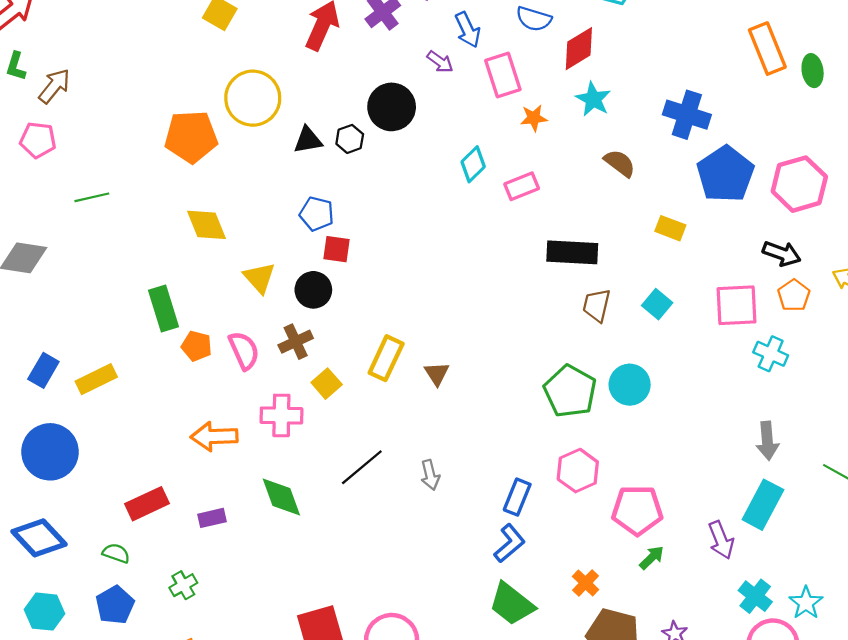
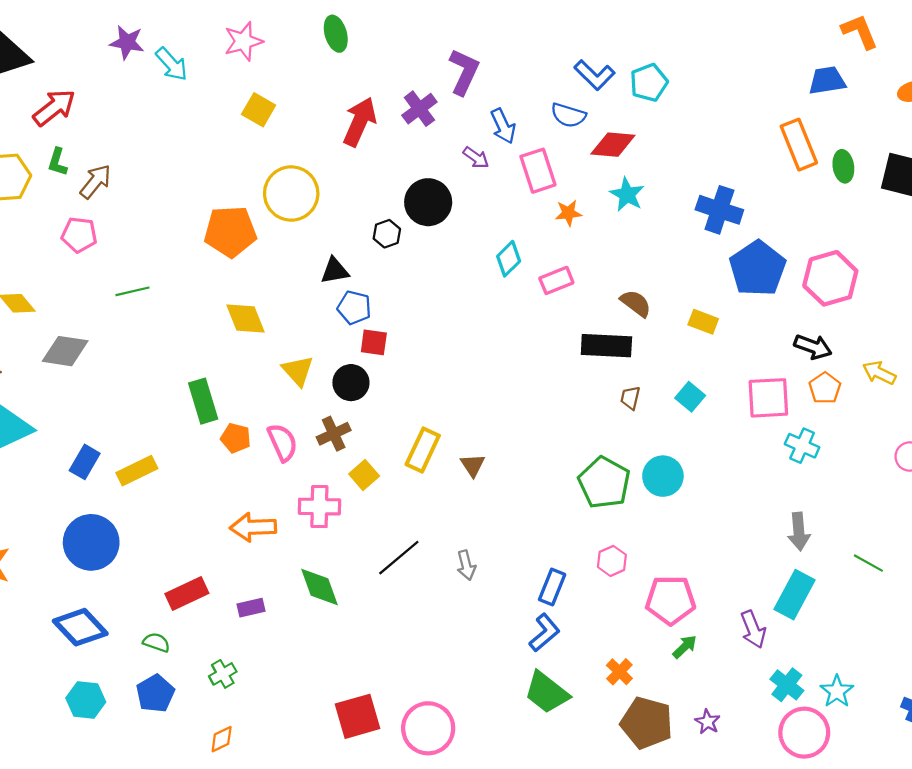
red diamond: (579, 49) -> (613, 145), turned 36
black triangle: (308, 140) -> (335, 271), moved
brown semicircle: (620, 163) -> (636, 303), moved
brown trapezoid: (597, 305) -> (630, 398), size x0.7
pink hexagon: (578, 471) -> (612, 561), size x0.7

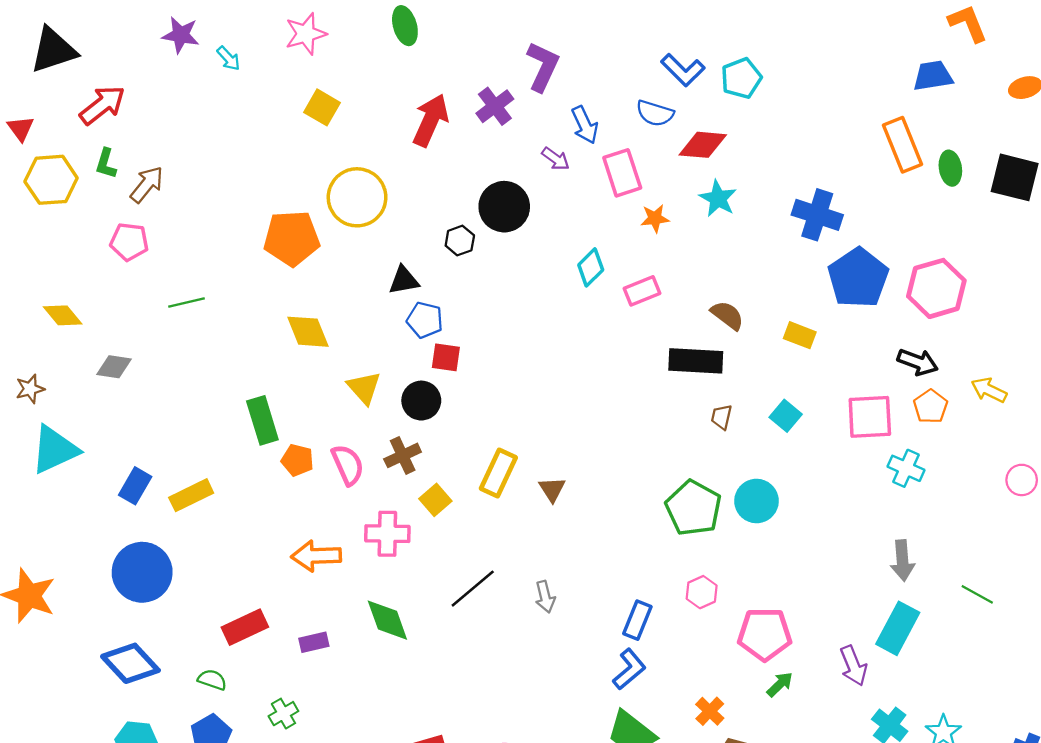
cyan arrow: (172, 64) -> (229, 58), size x0.7
gray diamond: (65, 351) -> (114, 367), size x0.7

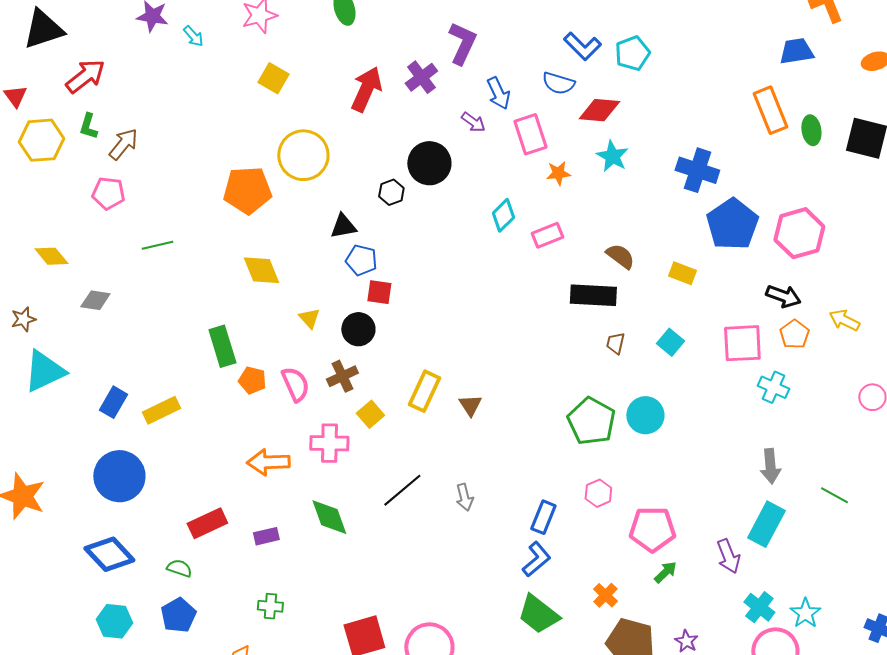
yellow triangle: (364, 388) -> (309, 318), size x0.7
green cross: (283, 714) -> (270, 606), moved, turned 35

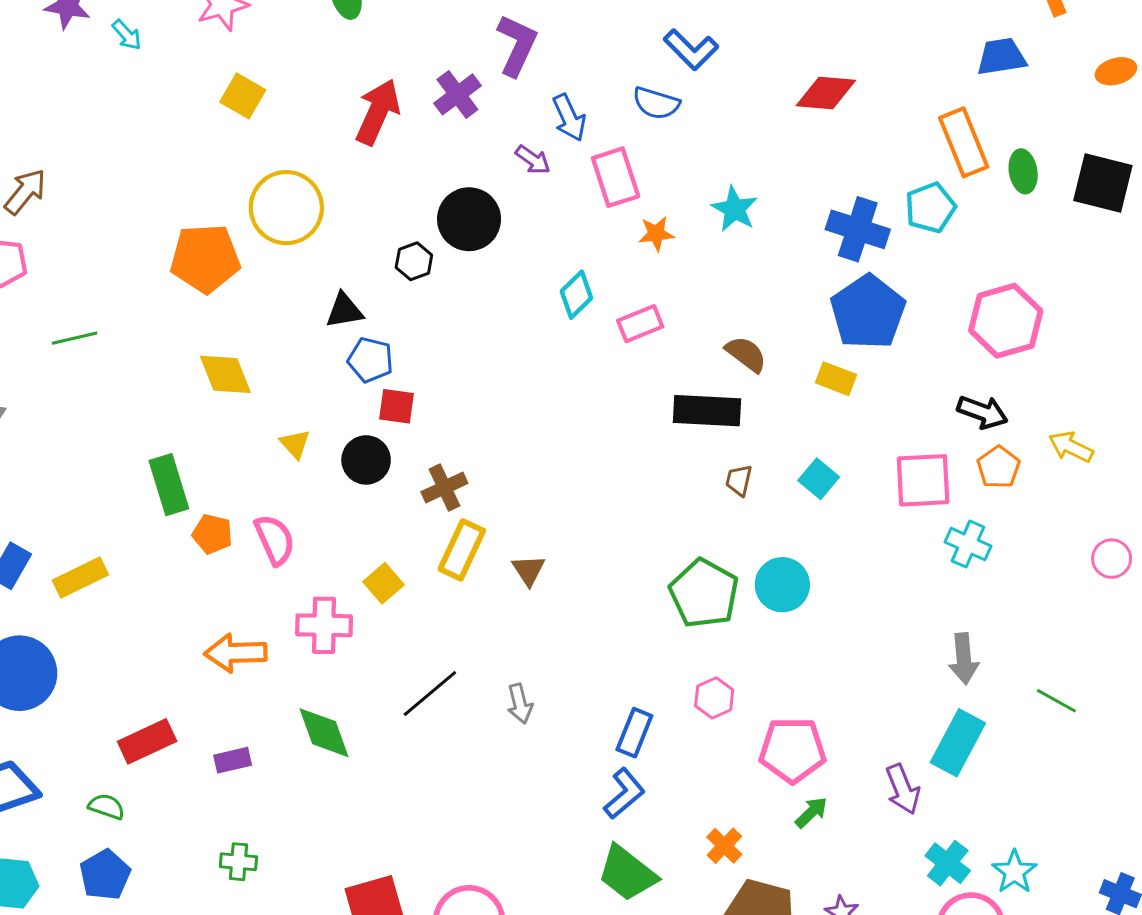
cyan pentagon: (632, 53) -> (930, 208), moved
red diamond: (599, 110) -> (826, 93), moved
blue pentagon: (732, 224) -> (868, 312), moved
brown cross: (342, 376) -> (444, 488), moved

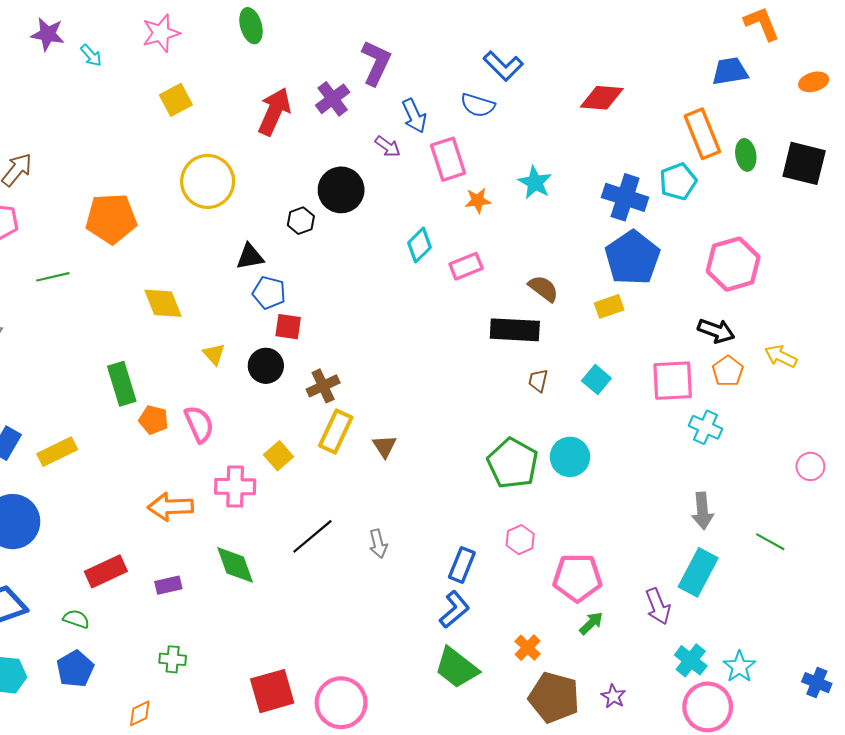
yellow square: (243, 96) -> (176, 100), turned 32
orange pentagon: (205, 258) -> (111, 219), moved
yellow rectangle: (836, 379) -> (609, 306), turned -40
pink circle: (1112, 559) -> (810, 466), moved

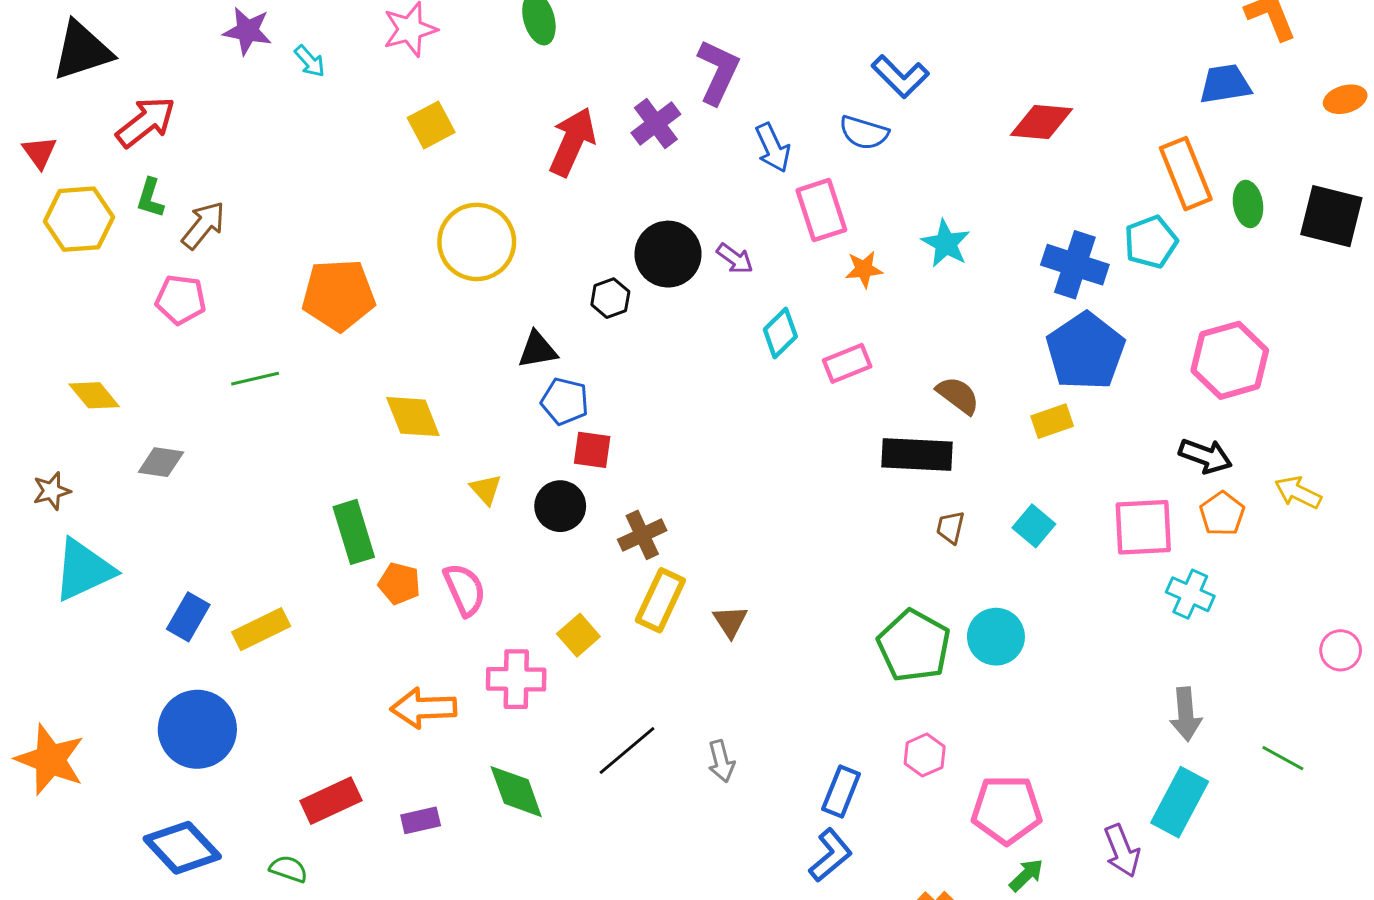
purple arrow: (388, 146) -> (735, 259), moved

